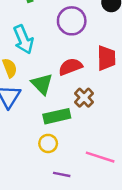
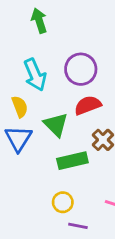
purple circle: (72, 21) -> (81, 69), moved
yellow circle: (48, 143) -> (63, 202), moved

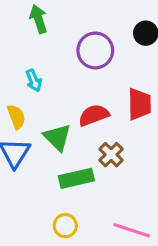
purple circle: (81, 69) -> (95, 50), moved
cyan arrow: (35, 75) -> (34, 80), size x0.6

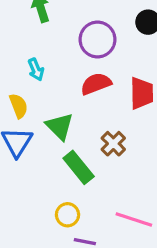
red semicircle: (94, 115) -> (96, 84), moved
green rectangle: (76, 178) -> (79, 167), turned 64

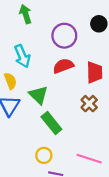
cyan arrow: (36, 69) -> (22, 56), size x1.5
brown cross: (113, 144) -> (89, 104), moved

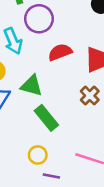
purple circle: (64, 36) -> (39, 19), moved
green triangle: (38, 95) -> (32, 86), turned -30

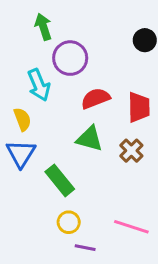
green triangle: (32, 86) -> (90, 139), moved
green rectangle: (46, 118) -> (60, 180), moved

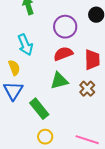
purple circle: (70, 58) -> (65, 27), moved
green triangle: (90, 139) -> (59, 81), turned -30

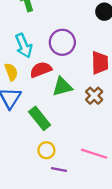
purple circle: (65, 27) -> (62, 42), moved
red semicircle: (63, 54) -> (41, 70), moved

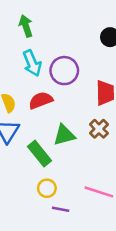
cyan arrow: (24, 46) -> (32, 63), moved
green triangle: (62, 87) -> (64, 135), moved

